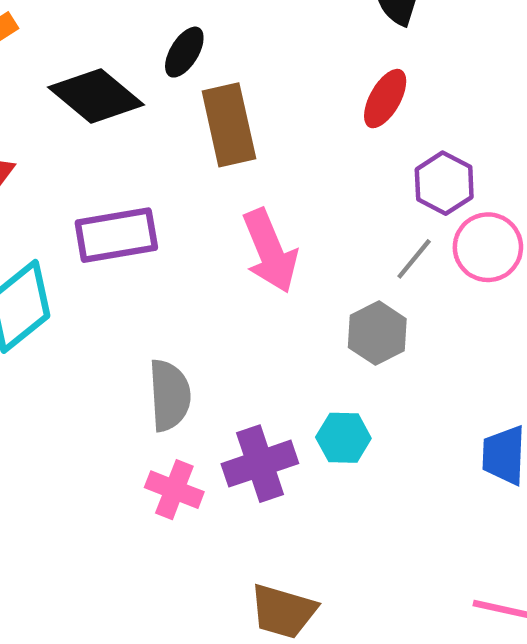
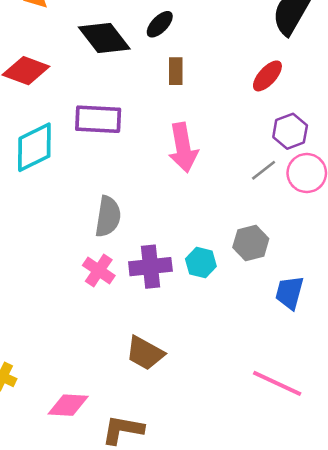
brown rectangle: (229, 125) -> (176, 71), size x0.6
gray hexagon: (377, 333) -> (251, 243), moved

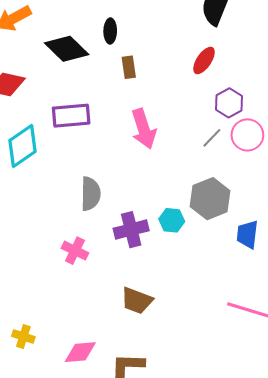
black ellipse: (160, 24) -> (110, 31), turned -35
gray hexagon: (251, 243) -> (210, 199), size x1.4
pink cross: (99, 270) -> (75, 251), moved

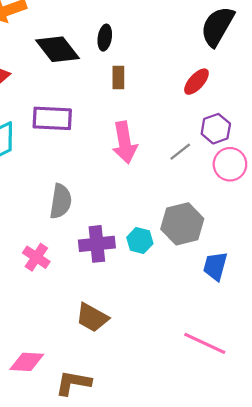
gray line: (212, 138) -> (180, 152), moved

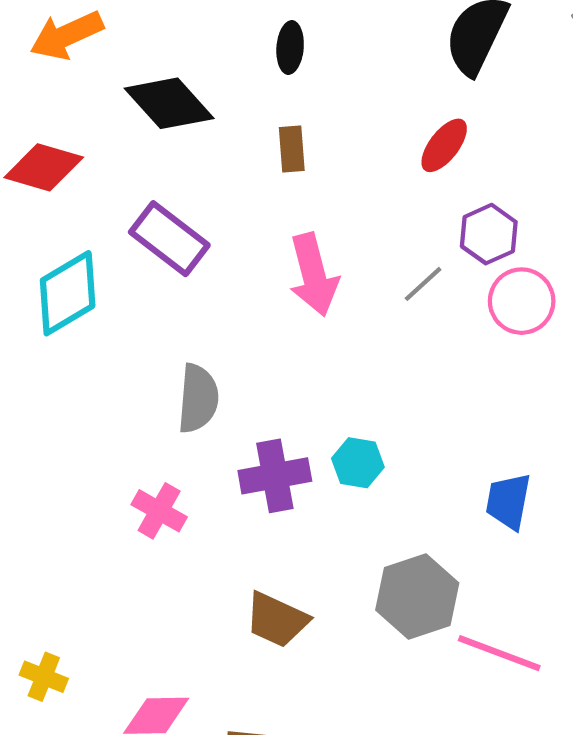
black ellipse: (105, 38) -> (290, 48), moved
purple rectangle: (52, 118) -> (169, 239), turned 39
gray hexagon: (182, 224) -> (417, 596), moved

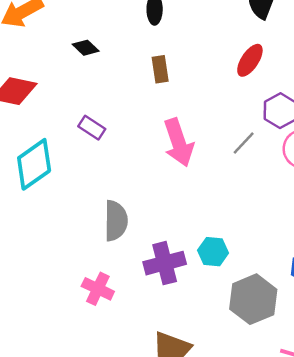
black diamond: (169, 103) -> (86, 48), size x0.5
purple rectangle: (169, 239) -> (92, 128), size x0.6
gray hexagon: (417, 596) -> (253, 299), moved

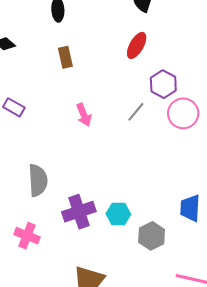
pink arrow: (179, 143) -> (84, 115), size x0.6
cyan hexagon: (213, 252) -> (118, 214), moved
gray hexagon: (253, 299) -> (152, 236), size x0.7

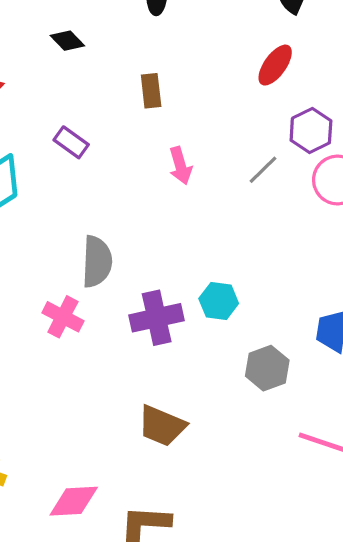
brown rectangle: (65, 57) -> (151, 91), moved
cyan hexagon: (118, 214) -> (219, 301), moved
pink cross: (27, 236) -> (63, 317), moved

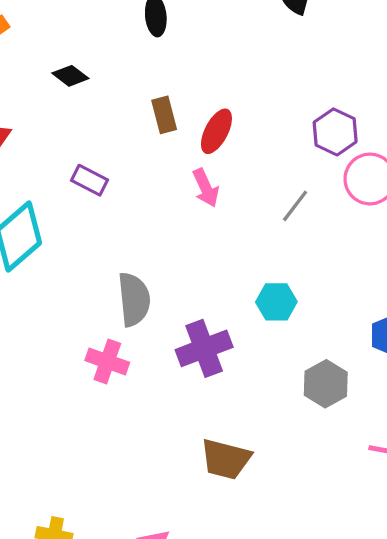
red ellipse: (275, 65) -> (216, 131), moved
gray line: (263, 170) -> (295, 206), moved
cyan hexagon: (219, 301) -> (276, 302), moved

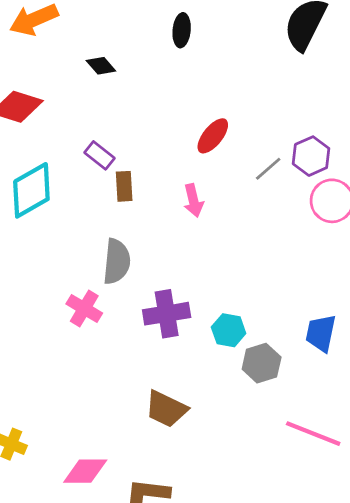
brown rectangle: (164, 115) -> (124, 186), moved
pink arrow: (206, 188) -> (193, 200), moved
gray line: (295, 206) -> (268, 169), moved
cyan hexagon: (276, 302) -> (229, 330), moved

